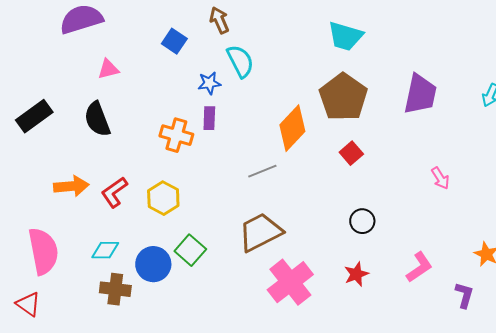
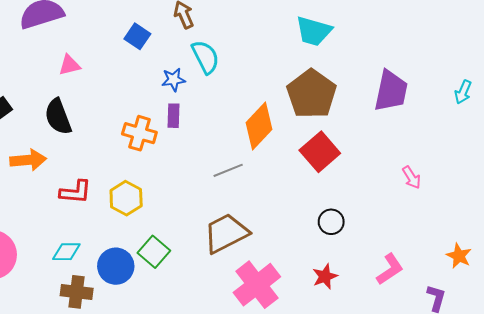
red square: (351, 153) -> (320, 152), size x1.6
orange arrow: (71, 186) -> (28, 160), moved
red L-shape: (114, 192) -> (76, 192), turned -140

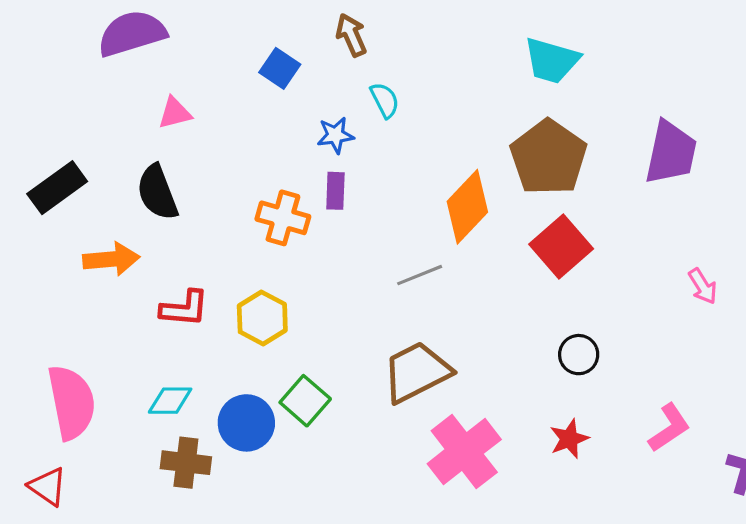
cyan semicircle: (205, 57) -> (385, 100), size x0.7

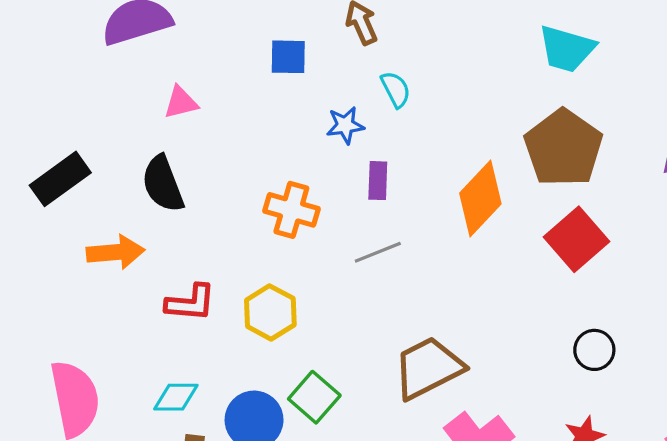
blue square: (280, 68) -> (288, 57), turned -33
purple rectangle: (335, 191) -> (378, 181), moved
gray line: (420, 275) -> (378, 252), moved

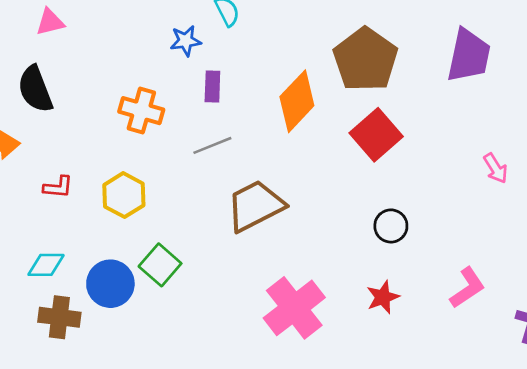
red L-shape: (191, 303) -> (58, 187), size x0.7
brown trapezoid: (428, 368) -> (255, 206), moved

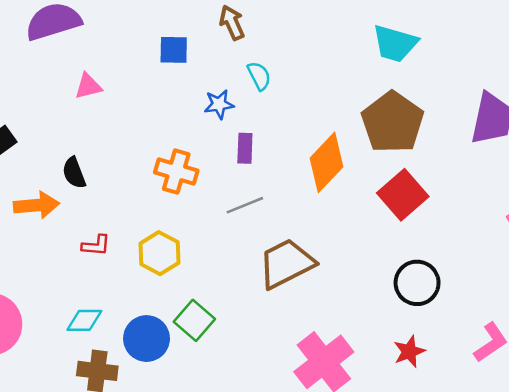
black semicircle: (35, 89) -> (74, 173), moved, size x0.7
black circle: (391, 226) -> (417, 283), size x1.4

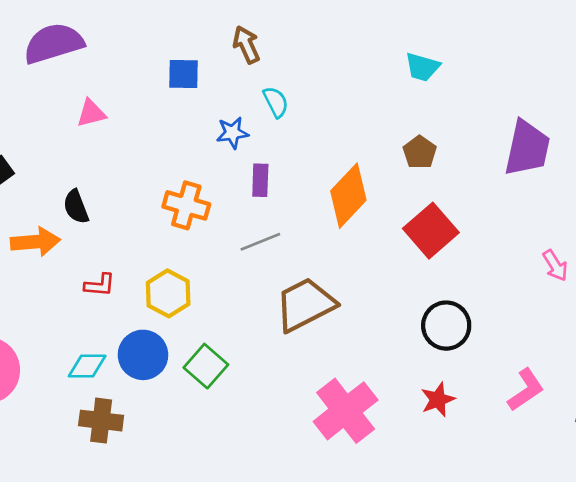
cyan trapezoid: (395, 43) -> (422, 67), size x0.7
brown pentagon: (392, 122) -> (420, 152), size x0.5
blue circle: (147, 339) -> (143, 355), moved

